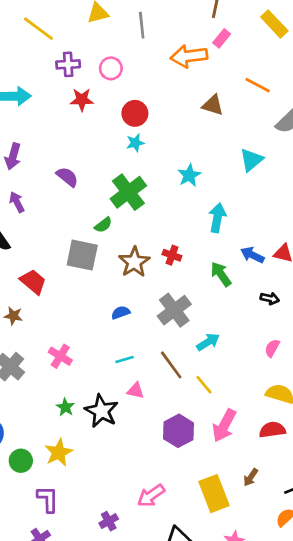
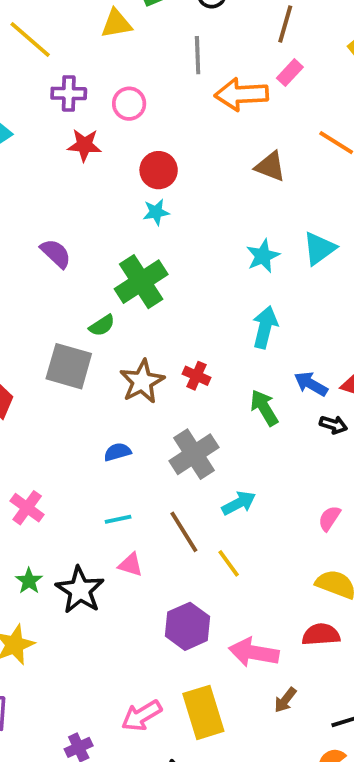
gray line: (142, 25) -> (198, 55), moved
cyan star: (189, 175) -> (263, 256), moved
black arrow: (270, 298) -> (333, 425), moved
pink arrow: (224, 426) -> (254, 652), moved, turned 68
yellow rectangle: (214, 494) -> (203, 712), moved

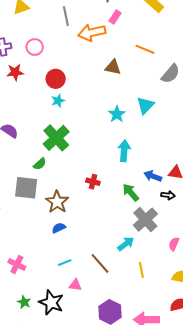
brown star: (142, 382) -> (57, 202), moved
gray cross: (194, 454) -> (145, 220), moved
yellow line: (229, 563) -> (141, 270), moved, turned 35

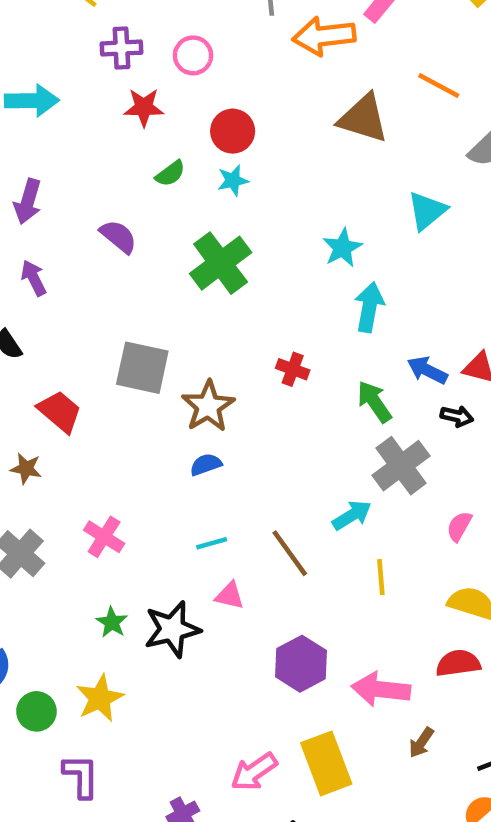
brown triangle: (113, 67) -> (363, 118), size x1.4
cyan star: (117, 114) -> (342, 248), moved
green semicircle: (40, 164) -> (170, 173), moved
black star: (51, 302) -> (172, 629), turned 30

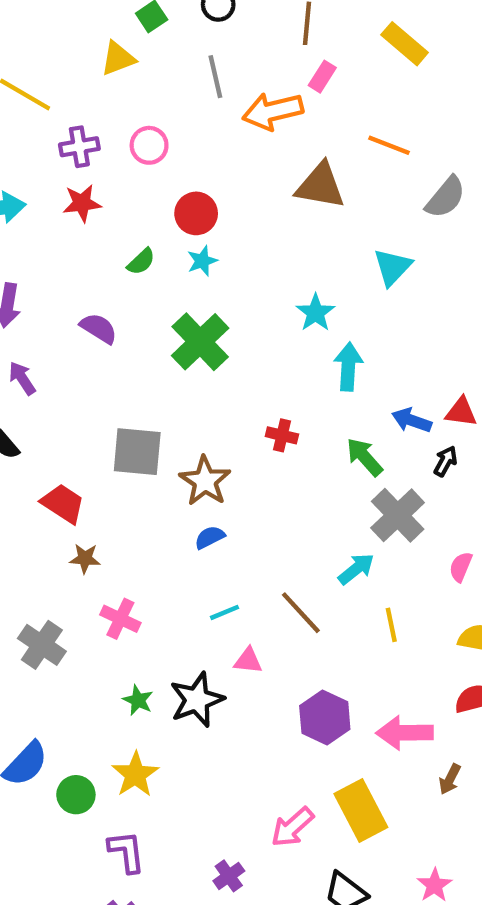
red star: (144, 107) -> (82, 203), moved
black arrow: (457, 416) -> (445, 461), turned -68
brown star: (26, 469) -> (85, 558), moved

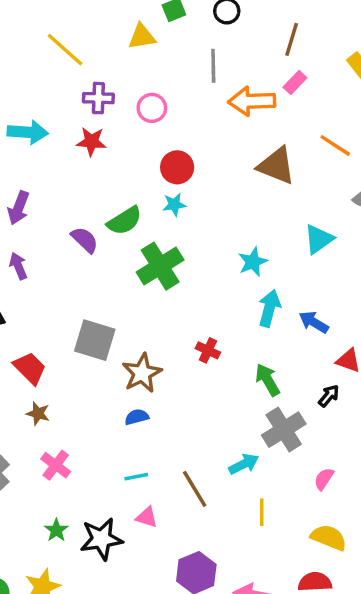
green semicircle: (141, 262) -> (125, 221), moved, size x1.5
blue arrow: (412, 420) -> (314, 322), moved

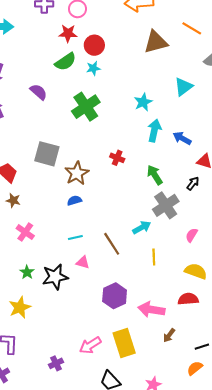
red star: (91, 142) -> (68, 33), moved
brown triangle: (276, 166) -> (156, 42), turned -35
green semicircle: (125, 221) -> (65, 62), moved

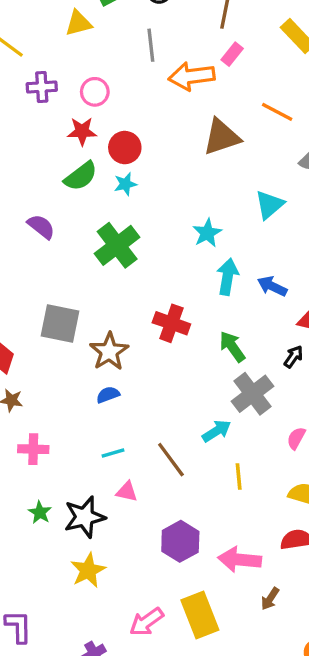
red cross: (117, 158) -> (171, 323), size x1.5
pink cross: (25, 232) -> (33, 449), turned -30
yellow star: (20, 307) -> (88, 570), moved

